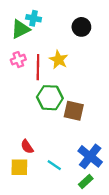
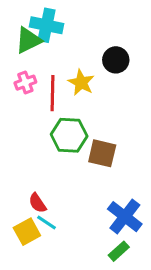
cyan cross: (34, 18) -> (46, 25), size x1.5
black circle: (81, 27) -> (116, 60), moved
cyan line: (54, 165) -> (46, 223), moved
yellow square: (19, 167) -> (27, 232), turned -30

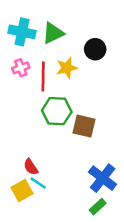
cyan cross: (46, 25) -> (22, 32), moved
green triangle: (28, 40) -> (53, 33), moved
yellow star: (81, 83) -> (67, 68), turned 30

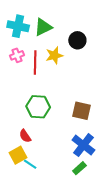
green hexagon: (57, 111) -> (38, 107), moved
brown square: (84, 126) -> (81, 111), moved
cyan line: (38, 183) -> (30, 164), moved

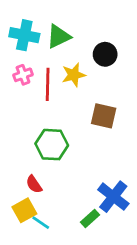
brown square: (81, 111) -> (104, 116), moved
green rectangle: (79, 168) -> (90, 218), moved

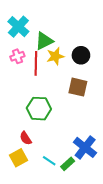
cyan cross: (24, 35) -> (18, 27), turned 30
green triangle: (59, 36) -> (44, 41), moved
black circle: (105, 54) -> (81, 55), moved
cyan line: (41, 223) -> (49, 161), moved

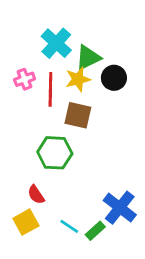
cyan cross: (18, 27) -> (56, 43), moved
green triangle: (44, 41) -> (88, 58), moved
brown square: (78, 87) -> (78, 115), moved

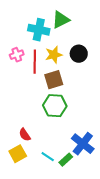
cyan cross: (56, 43) -> (39, 30), turned -30
green triangle: (88, 58) -> (61, 20), moved
brown square: (78, 115) -> (54, 80), turned -30
green hexagon: (55, 153) -> (55, 106), moved

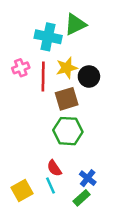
black circle: (79, 54) -> (89, 76), moved
red semicircle: (25, 135) -> (54, 168), moved
blue cross: (83, 144) -> (88, 178), moved, size x0.6
cyan line: (48, 157) -> (51, 186), moved, turned 32

